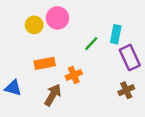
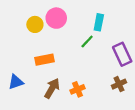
cyan rectangle: (116, 34) -> (99, 22), moved
orange cross: (74, 75) -> (78, 89), moved
blue triangle: (13, 88) -> (16, 82), turned -35

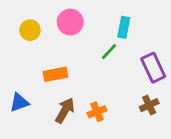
yellow circle: (35, 24) -> (30, 30), moved

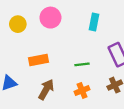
green line: (109, 52) -> (82, 64), moved, turned 40
orange cross: (97, 112) -> (82, 91), moved

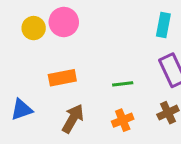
pink circle: (50, 18) -> (64, 22), moved
cyan rectangle: (94, 22) -> (163, 25), moved

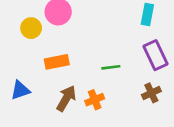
yellow circle: (34, 28) -> (31, 28), moved
orange cross: (123, 120) -> (95, 100), moved

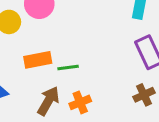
green line: (111, 67) -> (68, 67), moved

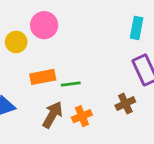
brown cross: (144, 95) -> (125, 104), moved

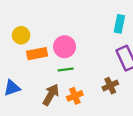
pink circle: (44, 25) -> (65, 47), moved
orange rectangle: (43, 77) -> (37, 54), moved

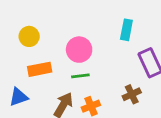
cyan rectangle: (119, 24) -> (126, 30), moved
orange rectangle: (37, 54) -> (40, 69), moved

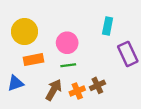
yellow circle: (29, 36) -> (25, 32), size x1.5
brown cross: (132, 94) -> (97, 85), moved

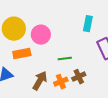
pink circle: (67, 43) -> (41, 35), moved
green line: (68, 65) -> (65, 59), moved

